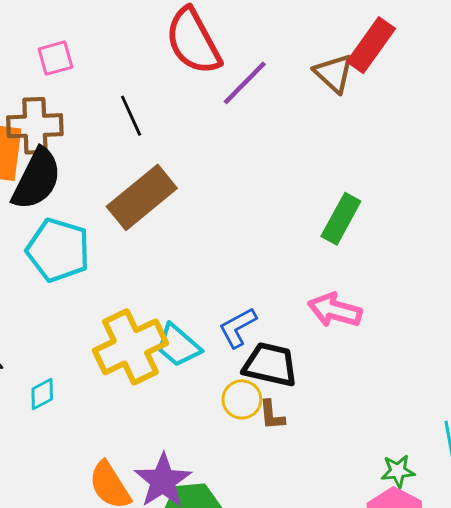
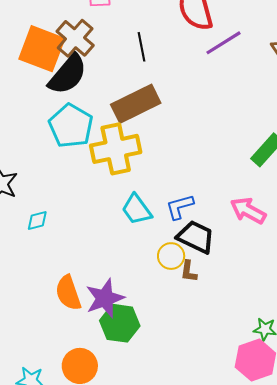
brown cross: (35, 126) -> (75, 38), turned 30
yellow cross: (130, 347) -> (116, 149), moved

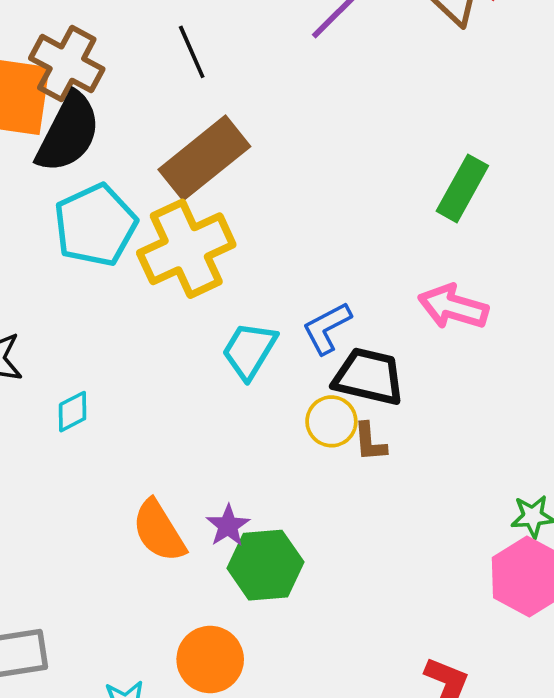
cyan pentagon: (71, 126) -> (95, 225), turned 30
cyan trapezoid: (137, 209) -> (249, 351), turned 80
purple star: (105, 298) -> (228, 526), size x0.6

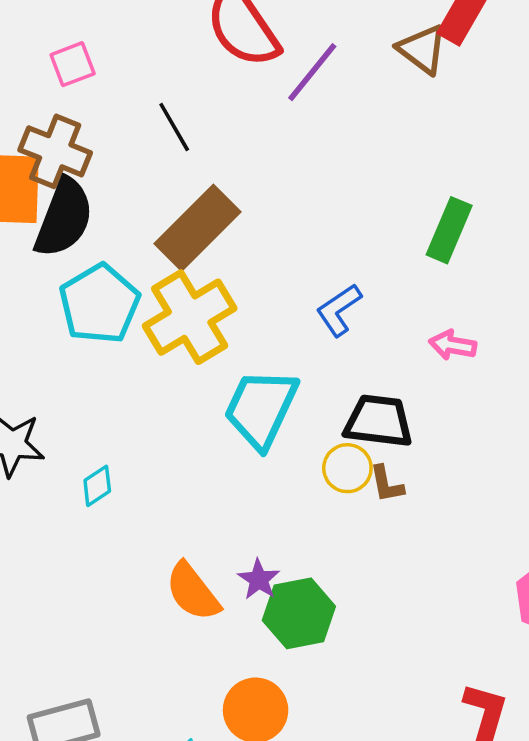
pink arrow: (453, 307) -> (453, 345), size x0.7
blue L-shape: (327, 328) -> (339, 310), moved
cyan trapezoid: (249, 351) -> (261, 409), size x1.4

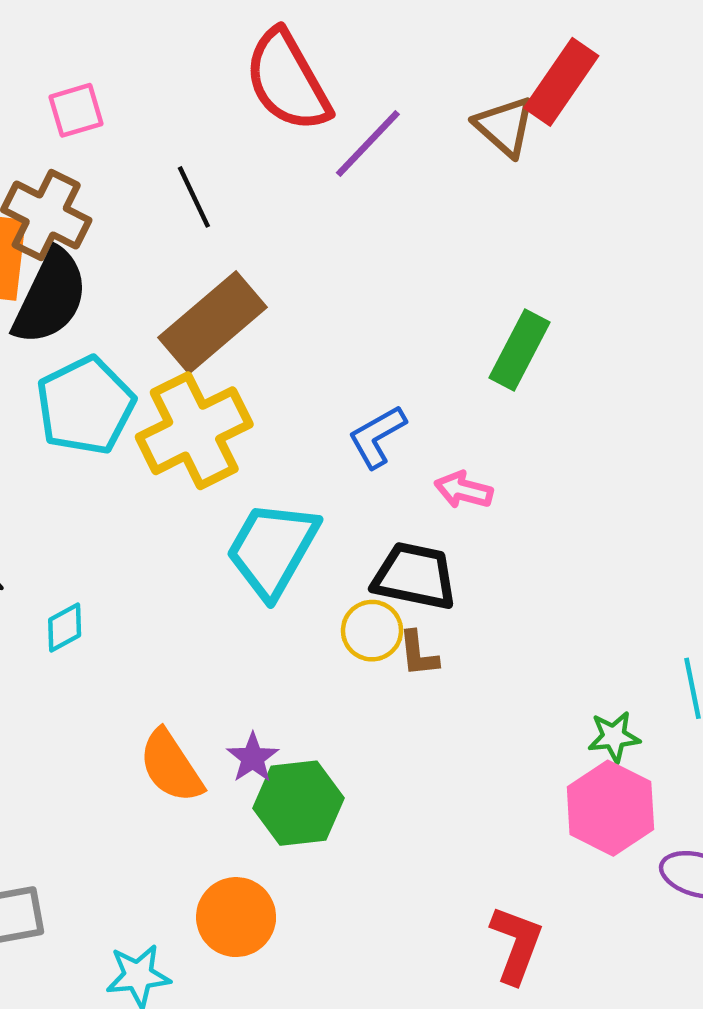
pink arrow: (453, 345) -> (464, 490), moved

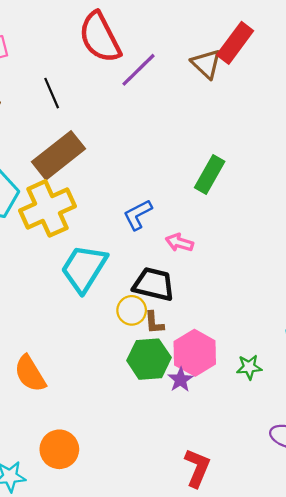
purple star: (253, 758) -> (181, 380), moved
green hexagon: (298, 803) -> (149, 359), moved
pink hexagon: (610, 808) -> (195, 353), moved

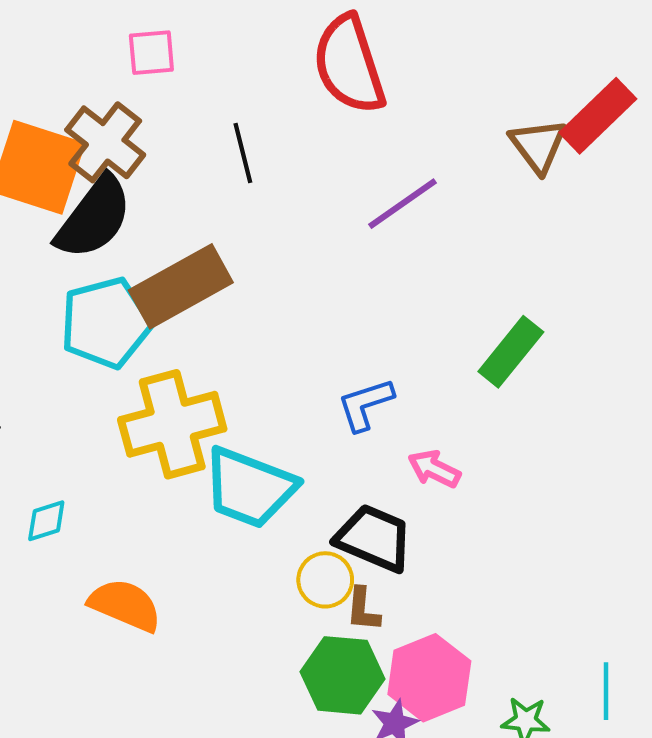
purple line: (138, 70) -> (402, 204), moved
brown rectangle: (59, 155) -> (181, 286), moved
yellow cross: (47, 208) -> (172, 424), moved
cyan trapezoid: (84, 268) -> (249, 488), turned -110
orange semicircle: (30, 374) -> (125, 605), moved, turned 135

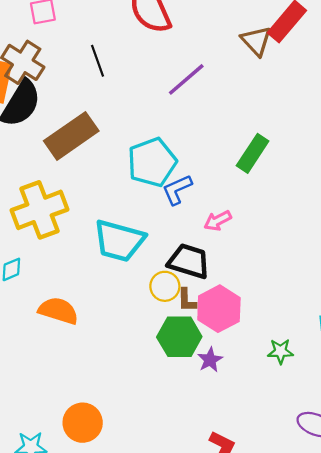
cyan pentagon: (106, 323) -> (152, 162), moved
yellow cross: (172, 424) -> (39, 210), moved
pink arrow: (434, 469) -> (218, 221), turned -48
pink hexagon: (429, 678) -> (219, 309), moved

